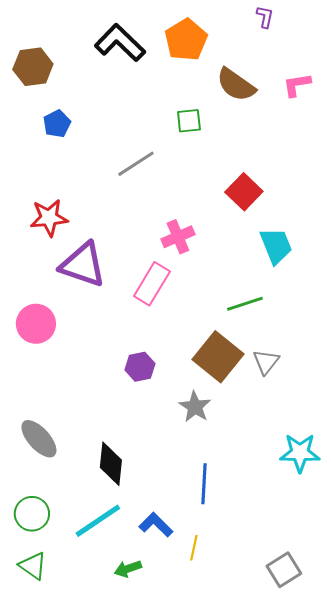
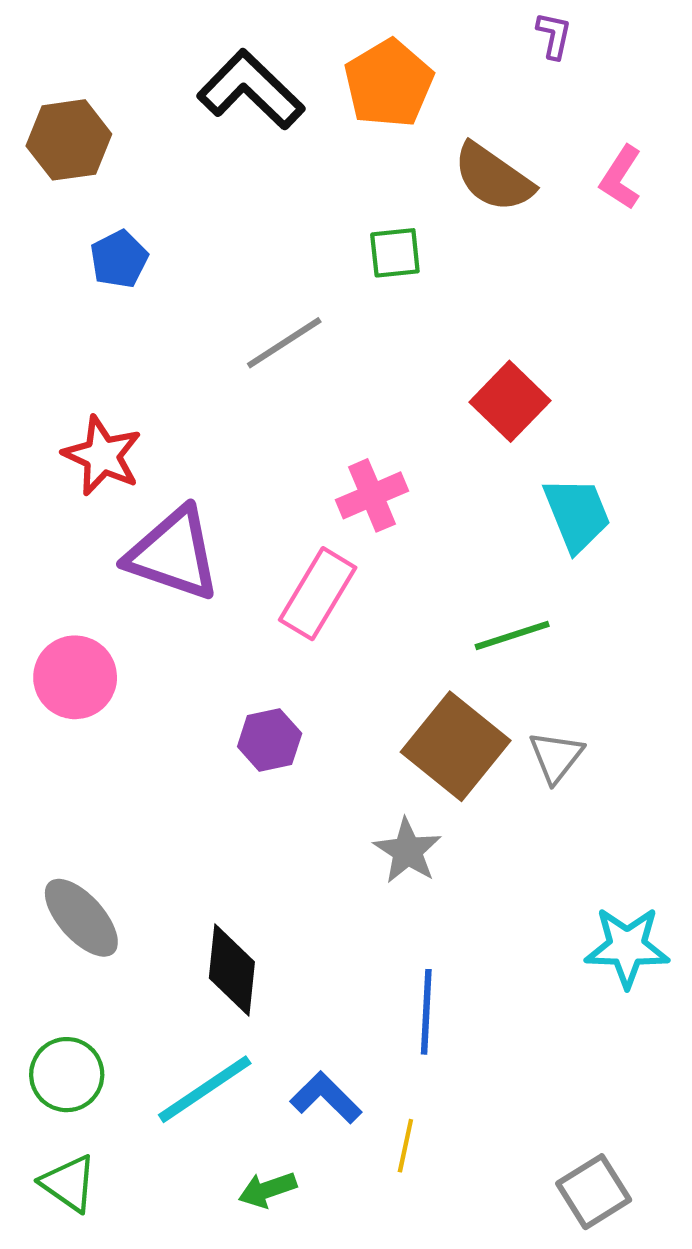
pink L-shape: (297, 85) -> (621, 178), turned -48
red star: (49, 218) -> (102, 456), turned 30
purple hexagon: (140, 367) -> (270, 740), moved

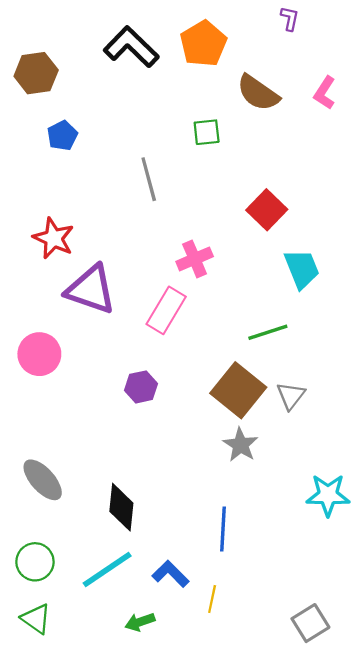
gray line: (284, 343) -> (149, 179), turned -72
gray star: (408, 851) -> (241, 445), moved

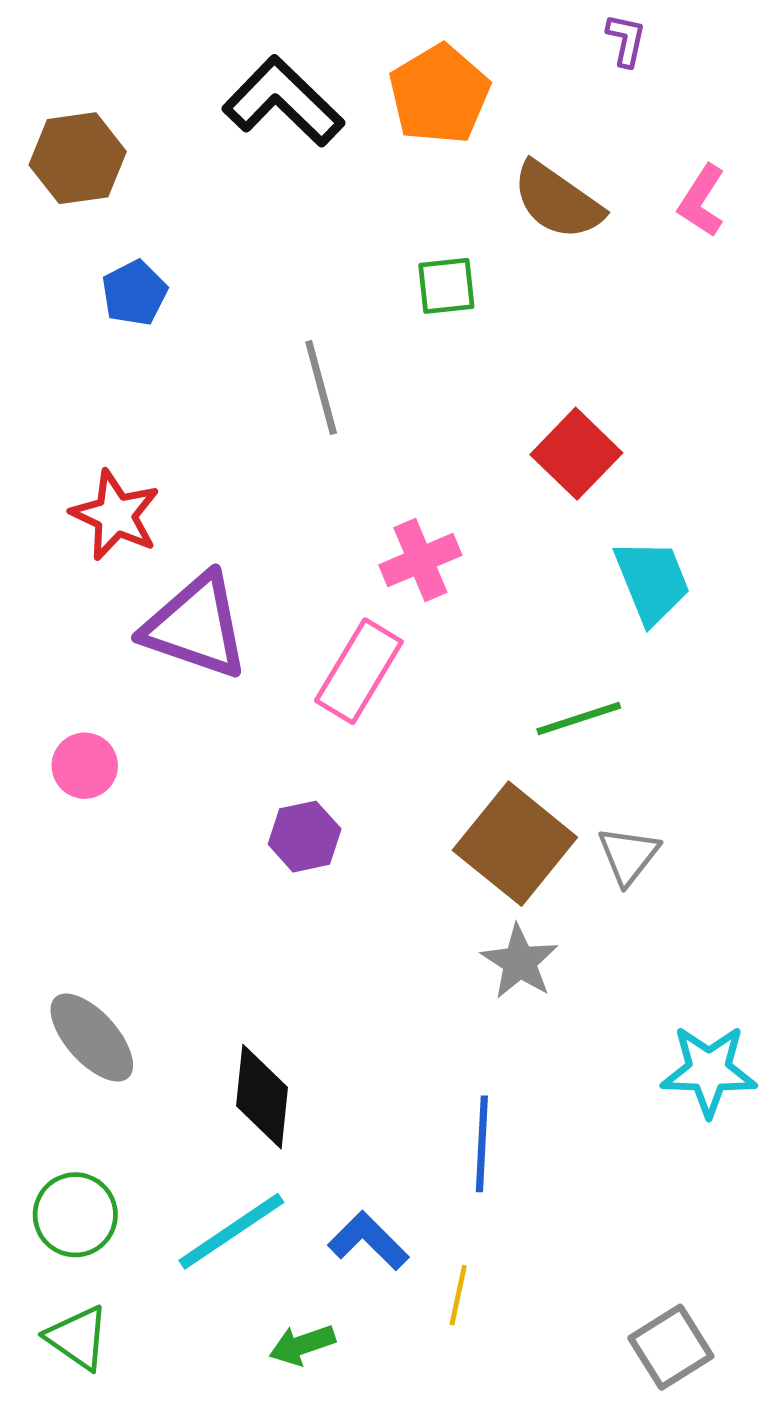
pink circle: (39, 354) -> (85, 766), size x0.7

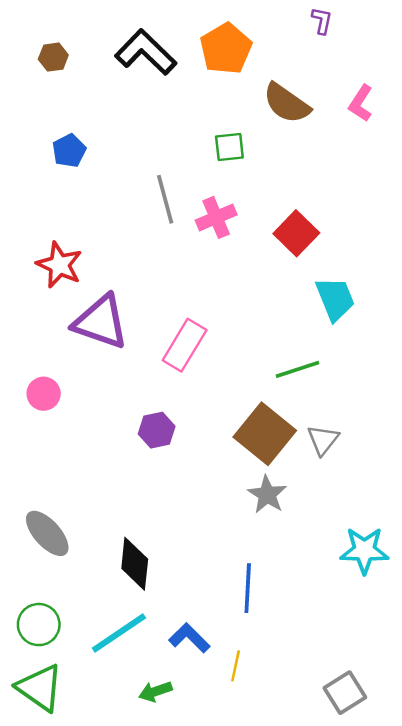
brown hexagon: (78, 158) -> (53, 57), moved, size x0.6
pink cross: (420, 560) -> (216, 217), moved
green triangle: (78, 1338) -> (40, 688), size x1.4

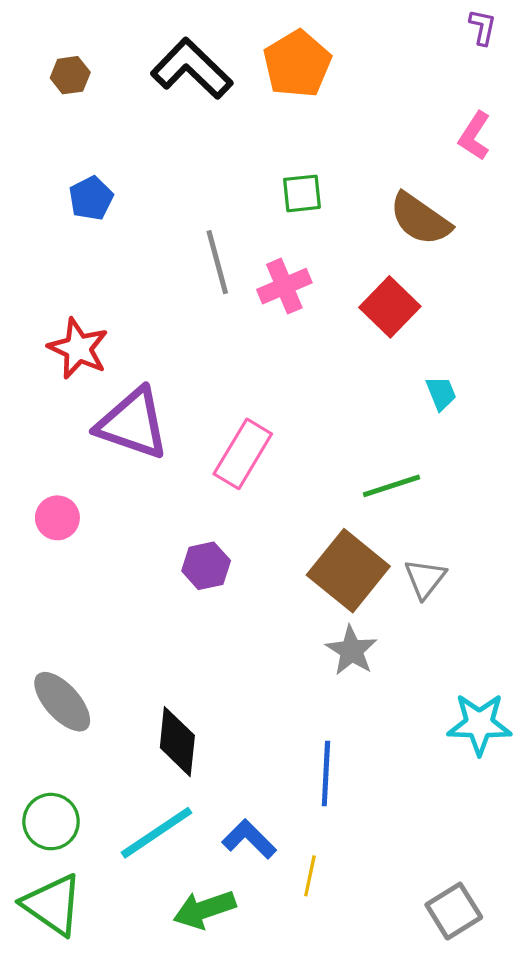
purple L-shape: (322, 21) -> (483, 27), moved
brown semicircle: (287, 103) -> (420, 219), moved
cyan trapezoid: (335, 299) -> (441, 393), size x0.6
green arrow: (155, 691) -> (204, 909), size x1.4

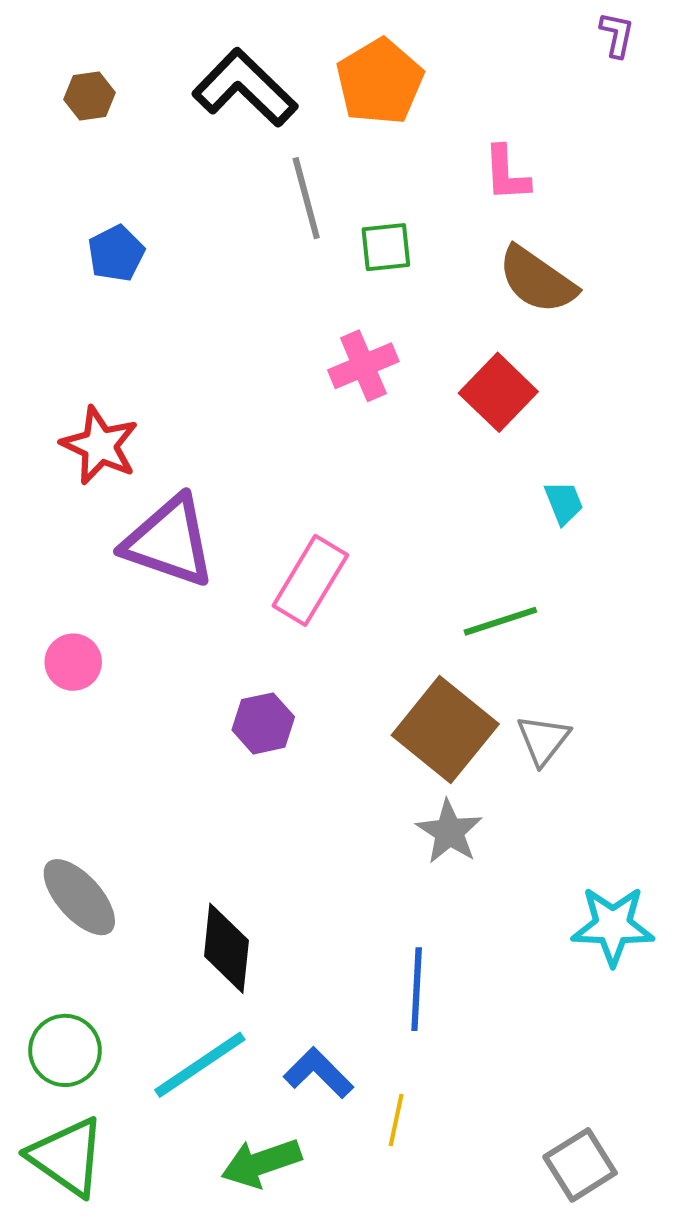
pink L-shape: (475, 136) -> (506, 174), moved, turned -36
gray line: (217, 262) -> (306, 198), moved

